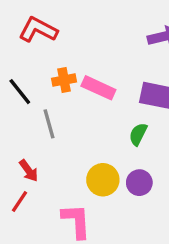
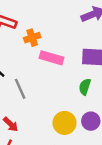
orange cross: (64, 80) -> (32, 38), moved

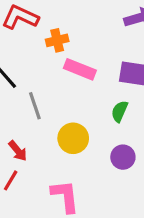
yellow circle: (65, 123) -> (73, 138), moved

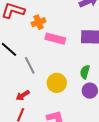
green semicircle: (120, 111) -> (85, 72), moved
red arrow: (18, 151) -> (23, 95), turned 104

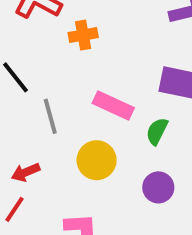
pink rectangle: (55, 39) -> (113, 106), moved
green semicircle: (85, 72) -> (157, 131), moved

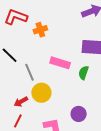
yellow circle: (97, 160) -> (41, 93), moved
purple circle: (158, 187) -> (79, 114), moved

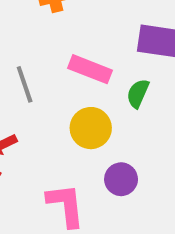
yellow circle: (41, 93) -> (91, 128), moved

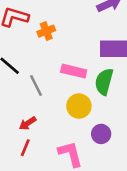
green semicircle: (138, 93) -> (104, 82), size x1.5

